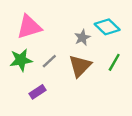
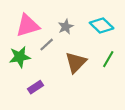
gray star: (82, 38) -> (66, 27), moved
gray line: (49, 61) -> (47, 45), moved

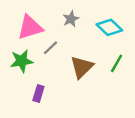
gray star: (66, 27) -> (71, 19), moved
purple rectangle: (35, 87) -> (38, 93), turned -40

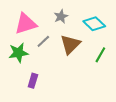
brown triangle: (82, 67) -> (70, 44), moved

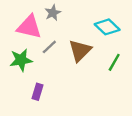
gray star: (61, 16) -> (53, 13), moved
pink triangle: (26, 24) -> (29, 27), turned 30

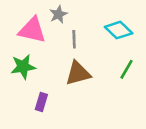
gray line: (49, 47) -> (74, 39), moved, turned -49
brown triangle: (80, 51) -> (78, 73), moved, turned 30

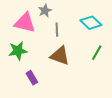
brown triangle: (78, 73) -> (60, 56), turned 35
purple rectangle: (41, 102) -> (32, 78), turned -48

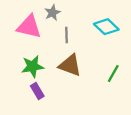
green star: (18, 51) -> (33, 66), moved
green line: (97, 53) -> (113, 73), moved

